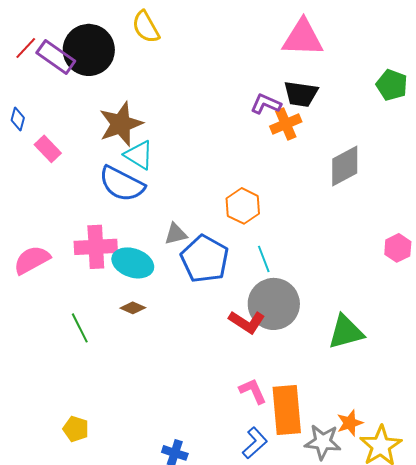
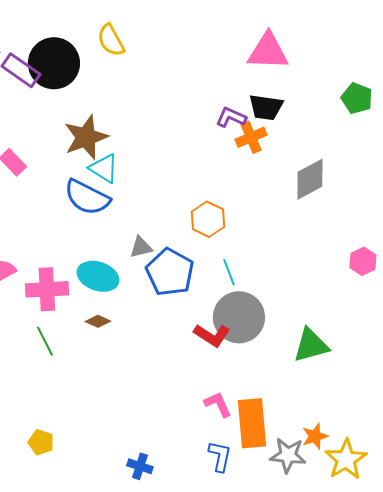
pink cross: (96, 247) -> (47, 289), moved
blue L-shape: (255, 443) -> (220, 456), turned -36

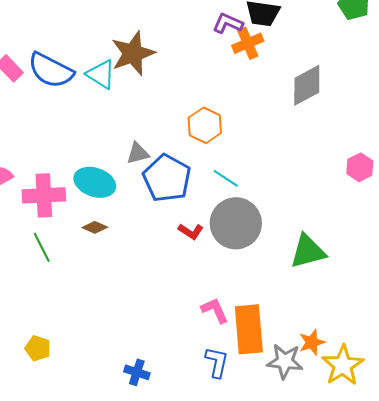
brown star: (86, 137) -> (133, 53), moved
blue semicircle: (87, 197) -> (51, 70), moved
cyan line: (229, 272) -> (226, 178), turned -36
red L-shape: (212, 335) -> (191, 231), moved, size x0.7

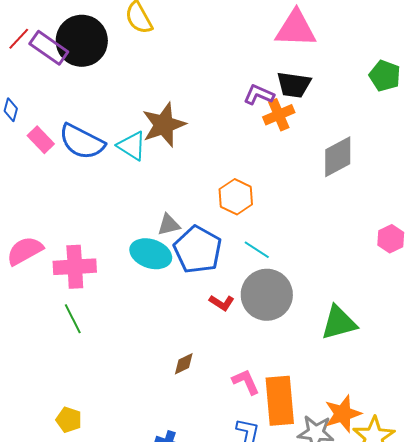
cyan ellipse: (95, 182) -> (151, 254), moved
brown diamond: (95, 227) -> (184, 364), moved, turned -50
orange star: (312, 342) -> (343, 414), size x1.4

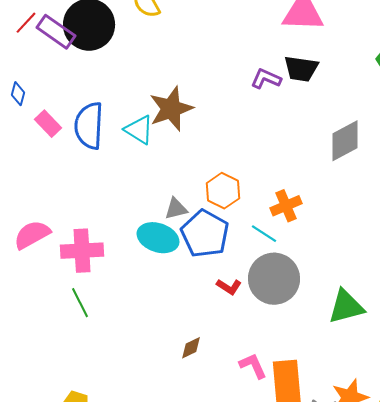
orange cross: (279, 115) -> (286, 206), moved
blue semicircle: (82, 142) -> (89, 126), turned 66
orange hexagon: (236, 197) -> (223, 191), moved

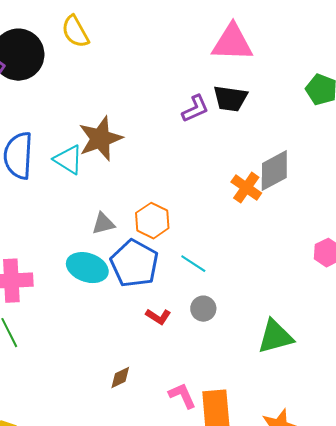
purple L-shape: (266, 79) -> (195, 109), turned 132
orange cross: (286, 206) -> (246, 188), moved, turned -32
gray triangle: (176, 209) -> (103, 224), moved
gray circle: (274, 279) -> (203, 309), size x0.5

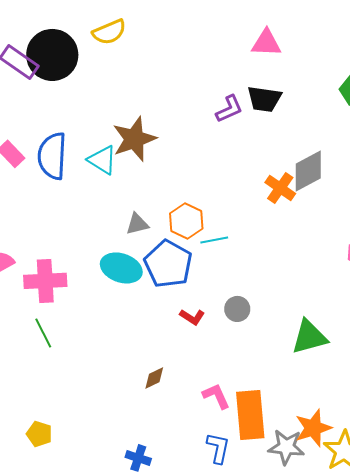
yellow semicircle: (75, 32) -> (109, 32), turned -84
pink triangle: (232, 43) -> (266, 43), size x0.7
cyan line: (193, 264) -> (214, 240), moved, turned -44

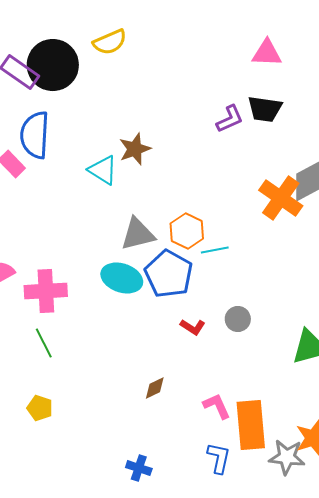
brown star: (134, 139) -> (135, 149), size x0.7
blue semicircle: (52, 156) -> (35, 135), moved
orange cross: (280, 188) -> (281, 198), size x1.4
gray triangle: (137, 224) -> (138, 234), size x1.5
yellow pentagon: (39, 434) -> (40, 408), moved

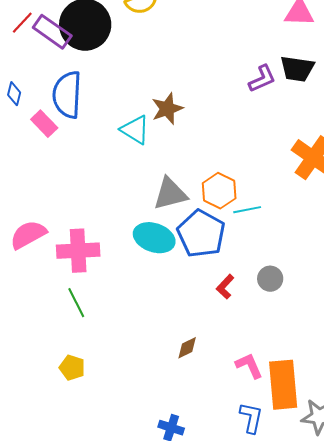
red L-shape: (193, 327) -> (225, 287), turned 100

